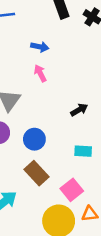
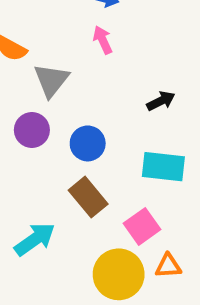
cyan rectangle: (83, 151) -> (163, 167), size x1.5

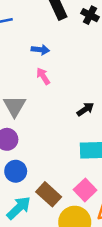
blue circle: (88, 143) -> (16, 171), moved
brown rectangle: (88, 197) -> (49, 194), moved

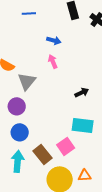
pink square: (85, 190) -> (66, 146), moved
cyan arrow: (19, 208) -> (18, 161), turned -50

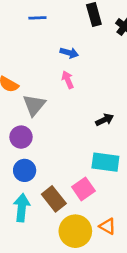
orange triangle: (85, 176) -> (107, 226), turned 32

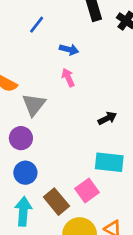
blue line: (37, 18) -> (37, 25), moved, turned -48

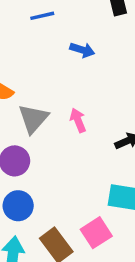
blue line: (37, 25) -> (42, 16), turned 36
pink arrow: (68, 77) -> (78, 120), moved

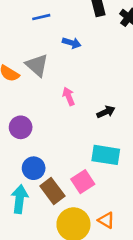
gray triangle: (33, 119) -> (37, 65), moved, turned -30
blue circle: (18, 206) -> (34, 168), moved

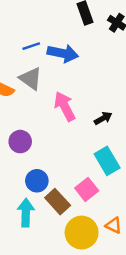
blue line: (41, 17) -> (31, 46), moved
blue arrow: (72, 43) -> (63, 53), size x1.6
pink arrow: (69, 96) -> (65, 106), size x1.6
cyan rectangle: (106, 155) -> (107, 161), turned 56

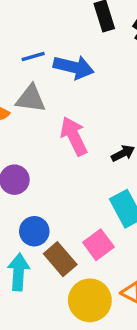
gray triangle: (31, 79) -> (31, 99), turned -30

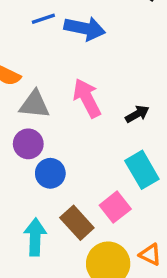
gray triangle: (31, 99) -> (35, 104), moved
blue circle: (34, 231) -> (50, 173), moved

